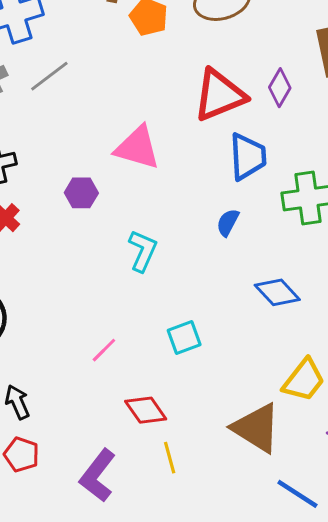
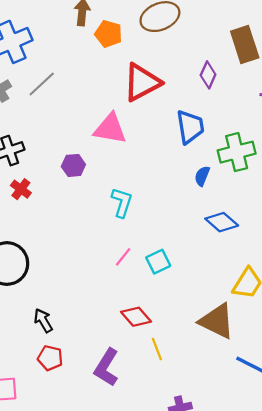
red triangle: (219, 95) -> (142, 82), moved
blue semicircle: (228, 222) -> (202, 176), moved
pink line: (104, 350) -> (123, 257), moved

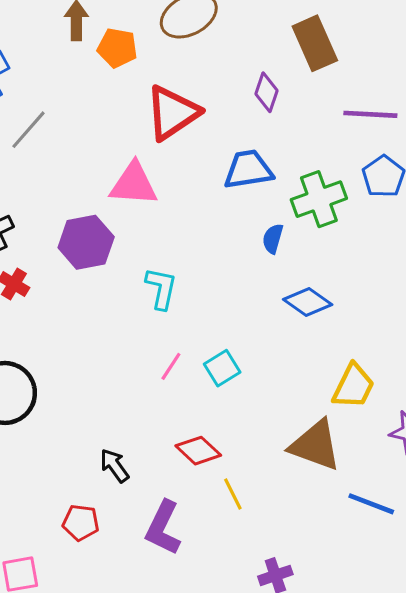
blue trapezoid: (190, 127) -> (248, 170), turned -84
purple hexagon: (73, 165) -> (86, 242), size x1.6
black arrow: (43, 321) -> (114, 466), moved

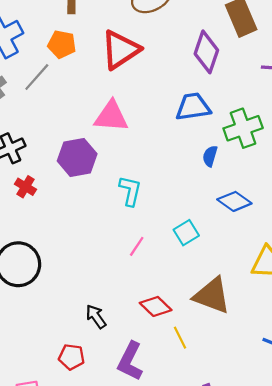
orange pentagon: (117, 48) -> (62, 44), moved
purple diamond: (266, 92) -> (206, 52), size x1.5
red triangle: (172, 113) -> (120, 50), moved
cyan square: (222, 368) -> (186, 233), moved
brown triangle: (315, 445) -> (212, 296), moved

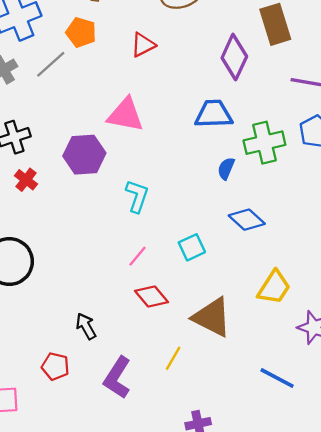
red triangle: (120, 50) -> (143, 45), size x0.6
red diamond: (156, 306) -> (152, 297), moved
yellow line: (180, 338) -> (173, 358), turned 50

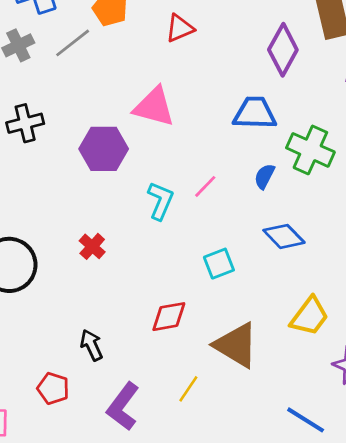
green cross: (264, 143) -> (310, 150), turned 33
red cross: (26, 180) -> (92, 246), moved
pink line: (138, 256) -> (205, 186), moved
red diamond: (152, 297) -> (169, 317), turned -64

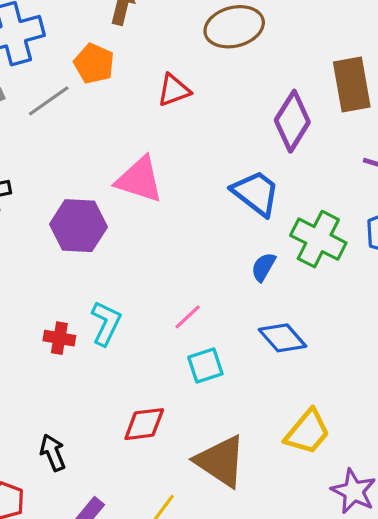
blue trapezoid: (255, 113) -> (256, 193), turned 33
pink line: (205, 186) -> (188, 317), moved
cyan L-shape: (160, 201) -> (106, 323), moved
red cross: (92, 246) -> (59, 338), turned -35

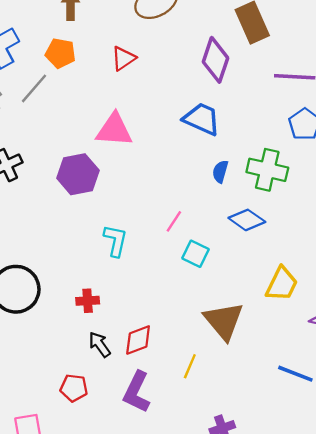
green cross: (318, 239) -> (267, 170), moved
red cross: (59, 338) -> (88, 301), moved
cyan square: (205, 366) -> (196, 254), turned -32
red diamond: (144, 424) -> (138, 340), moved
brown triangle: (221, 461) -> (224, 321), turned 30

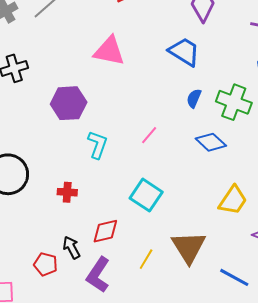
purple hexagon: (78, 174) -> (69, 103), moved
cyan square: (196, 254) -> (146, 195), moved, size x1.4
brown triangle: (224, 321) -> (189, 247), moved
black arrow: (100, 344) -> (71, 247), moved

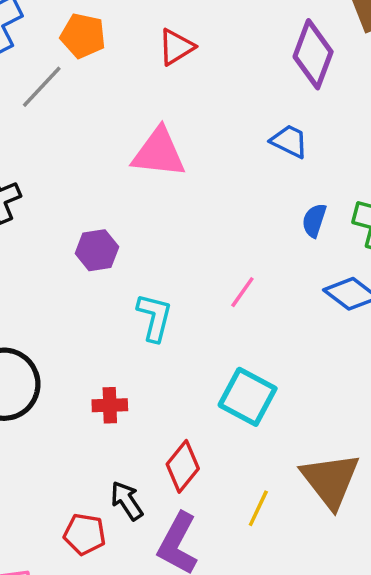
blue trapezoid: (184, 52) -> (289, 141), size x0.7
purple hexagon: (69, 103) -> (97, 250), size x0.7
red diamond: (105, 231) -> (183, 466), turned -32

